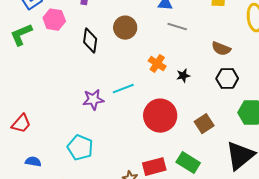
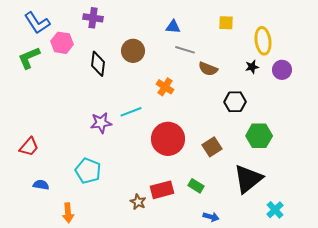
brown semicircle: (221, 49) -> (208, 69), moved
black star: (183, 76) -> (252, 67), moved
green rectangle: (188, 163) -> (196, 186), size x0.7

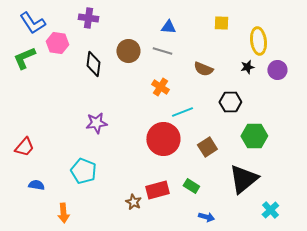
gray line: (185, 50) -> (162, 51), moved
cyan line: (131, 112) -> (182, 112), moved

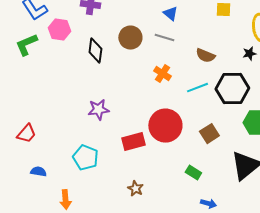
blue triangle: (168, 27) -> (170, 14), turned 35
black hexagon: (230, 102) -> (232, 89), size x1.5
cyan line: (182, 112) -> (197, 88), moved
red rectangle: (157, 190) -> (133, 142), moved

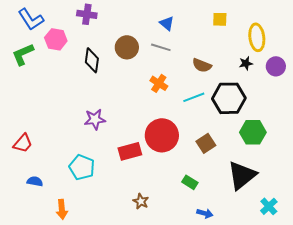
brown star: (135, 189) -> (141, 201), moved

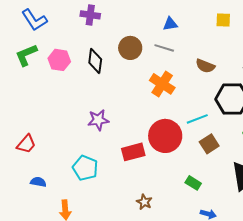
blue triangle: (167, 23) -> (170, 24), turned -49
pink hexagon: (56, 39) -> (59, 60), moved
orange cross: (159, 83) -> (162, 84), size x1.4
cyan line: (194, 97) -> (197, 119), moved

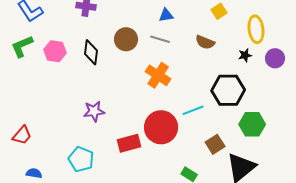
yellow square: (223, 20) -> (219, 11), turned -35
brown semicircle: (205, 66) -> (205, 42), moved
brown square: (209, 144) -> (215, 144), moved

